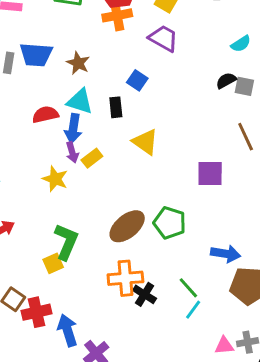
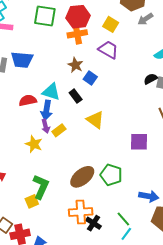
brown star: (78, 63) -> (75, 65), moved
black rectangle: (116, 107) -> (76, 96), turned -32

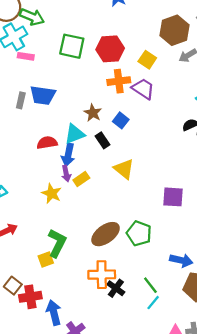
orange cross: (77, 34) -> (119, 81), moved
brown star: (75, 65) -> (93, 113), moved
cyan triangle: (51, 92) -> (75, 134), turned -42

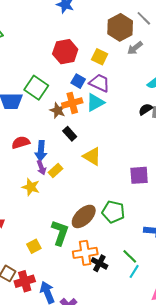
green square: (72, 46) -> (36, 88), moved, turned 30
orange cross: (119, 81) -> (72, 103), moved
blue square: (121, 120) -> (78, 81), moved
cyan triangle: (75, 134) -> (95, 102), moved
green L-shape: (57, 243) -> (60, 233), moved

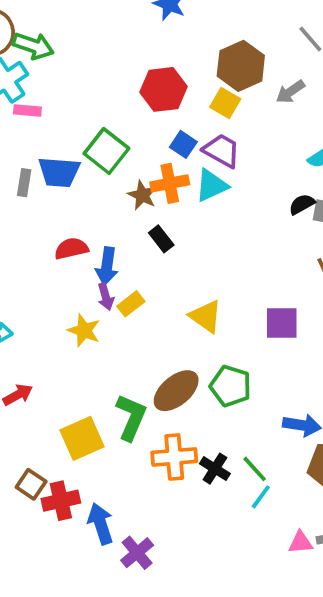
brown hexagon: (120, 27) -> (241, 66), moved
yellow triangle: (92, 156) -> (206, 316), moved
yellow square: (34, 246) -> (82, 438), size x1.6
black cross: (99, 263) -> (215, 469), moved

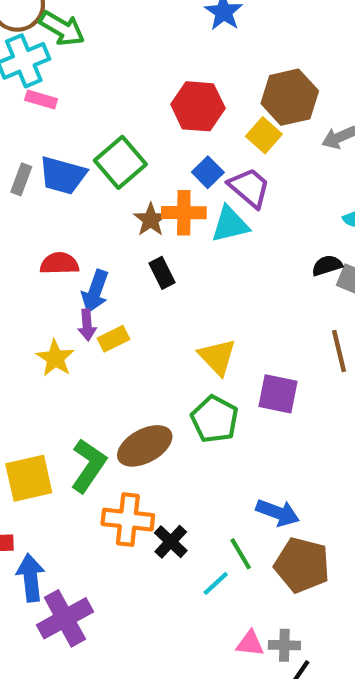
yellow triangle: (206, 316) -> (217, 357), moved
green pentagon: (231, 386) -> (215, 419), moved
green line: (255, 469) -> (241, 554), moved
purple cross: (137, 553) -> (65, 618), size x1.4

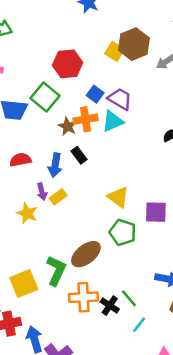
red hexagon: (198, 106) -> (68, 64), moved
yellow square: (264, 135) -> (115, 51), moved
blue arrow: (95, 291) -> (55, 165), moved
green line: (241, 554) -> (129, 298), moved

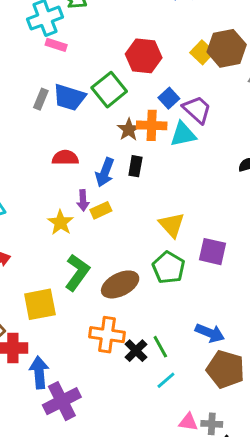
black rectangle: (79, 155) -> (135, 166), turned 35
green L-shape: (56, 271) -> (77, 272), moved

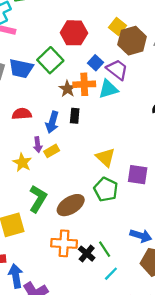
brown hexagon: (227, 48) -> (132, 41), moved

